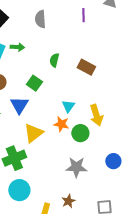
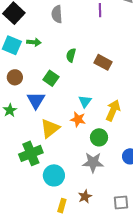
yellow arrow: (96, 115) -> (113, 110), turned -140
green circle: (80, 133) -> (99, 137), moved
cyan circle: (19, 190) -> (54, 175), moved

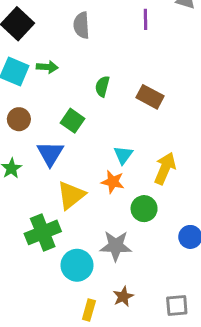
gray star: (93, 162) -> (116, 246), moved

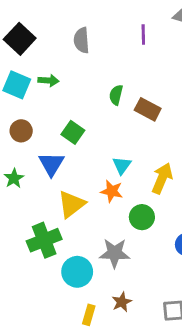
green semicircle: (102, 86) -> (116, 95), moved

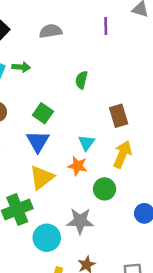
gray semicircle: (82, 40) -> (51, 31), turned 85
brown rectangle: (148, 109) -> (119, 116), moved, turned 45
blue triangle: (51, 164) -> (38, 141), moved

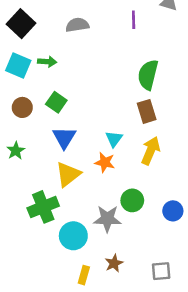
green semicircle: (81, 80) -> (148, 75), moved, size x1.6
green square: (43, 113) -> (56, 102), moved
green circle: (105, 189) -> (132, 200), moved

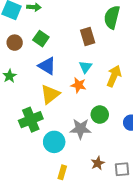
brown rectangle: (147, 111) -> (88, 37), moved
blue triangle: (64, 138) -> (47, 66), turned -30
brown star: (114, 263) -> (98, 163), moved

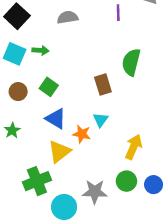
yellow arrow: (114, 76) -> (134, 147), moved
orange star: (78, 85) -> (82, 134), moved
green circle: (100, 115) -> (126, 181), moved

